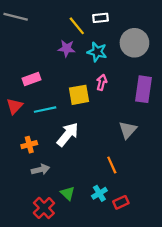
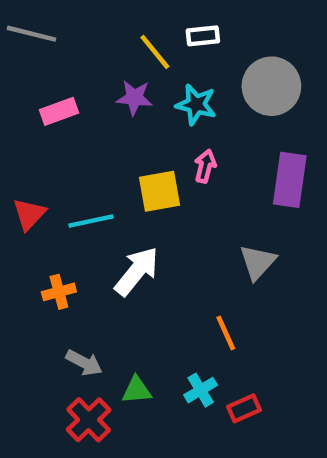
pink rectangle: (31, 79) -> (59, 111), moved
gray arrow: (41, 170) -> (84, 363), moved, turned 42
green triangle: (68, 193) -> (137, 390), turned -49

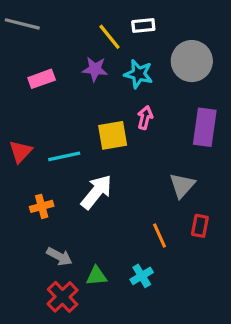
red rectangle: (244, 408) -> (200, 226), moved, turned -55

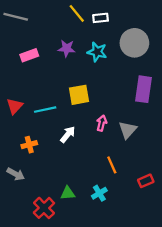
yellow line: (109, 37) -> (77, 13), moved
pink arrow: (145, 118) -> (102, 123), moved
white arrow: (97, 192) -> (68, 134), size x0.7
red rectangle: (200, 226) -> (146, 181), moved, turned 56
gray arrow: (59, 256) -> (16, 174), moved

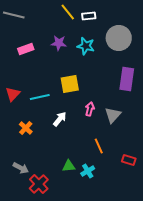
orange cross: (29, 145) -> (26, 128), turned -32
gray arrow: (16, 174) -> (21, 168), moved
red rectangle: (146, 181) -> (129, 160), turned 40
green triangle: (68, 193) -> (69, 166), moved

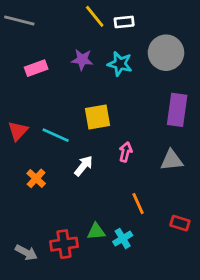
cyan line: (40, 97) -> (56, 135), turned 36
gray triangle: (113, 115) -> (172, 160), moved, turned 42
gray arrow: (21, 168) -> (26, 252), moved
red cross: (39, 184) -> (64, 244), moved, turned 36

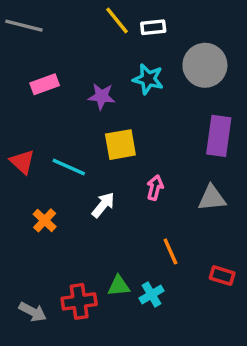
purple star: (82, 60) -> (102, 96), moved
red triangle: (18, 131) -> (22, 162), turned -30

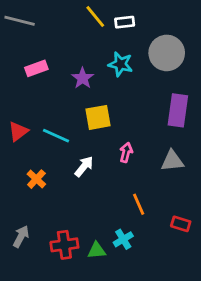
purple star: (102, 96) -> (83, 78), turned 30
red triangle: (22, 162) -> (18, 131), turned 40
green triangle: (119, 286) -> (97, 250), moved
gray arrow: (33, 312) -> (21, 236), moved, turned -90

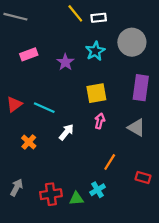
cyan star: (120, 64) -> (95, 51), turned 30
yellow square: (98, 117) -> (96, 93), moved
gray triangle: (172, 161) -> (136, 128), turned 36
orange line: (139, 204) -> (110, 162), turned 56

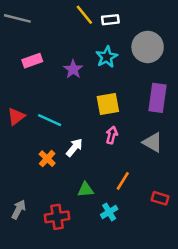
orange cross: (29, 142) -> (47, 159), moved
green triangle: (76, 199) -> (86, 190), moved

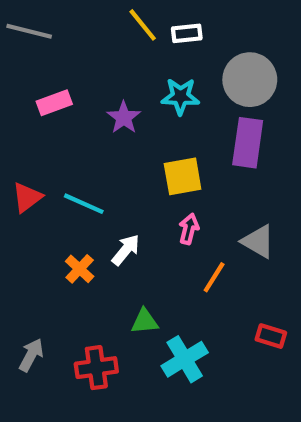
cyan star: (107, 57) -> (180, 96), turned 30
purple rectangle: (158, 98) -> (248, 143), moved
orange line: (123, 181) -> (214, 277), moved
cyan cross: (109, 212) -> (185, 359), size x1.5

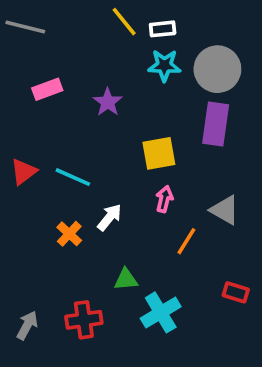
cyan star: (180, 96) -> (164, 65), moved
gray arrow: (31, 355) -> (27, 325), moved

